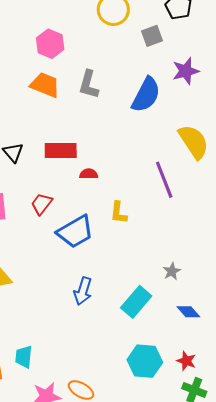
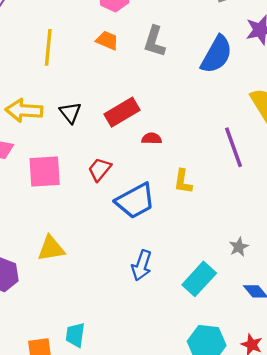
orange trapezoid: (45, 85) -> (107, 40), size x0.7
red rectangle: (61, 150) -> (122, 112), turned -32

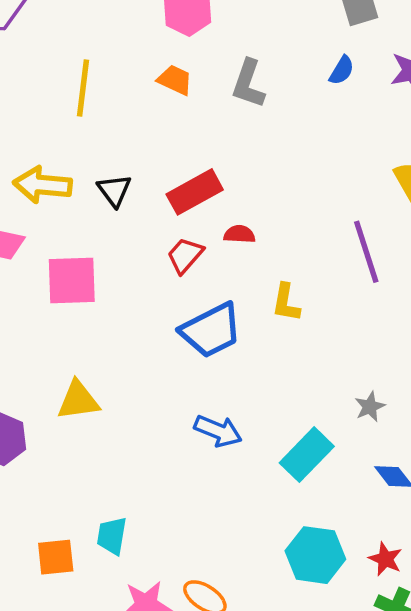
blue semicircle: (217, 54) -> (342, 70), moved, size x0.5
red trapezoid: (100, 169) -> (185, 255), moved
blue arrow: (142, 265) -> (218, 431), turned -88

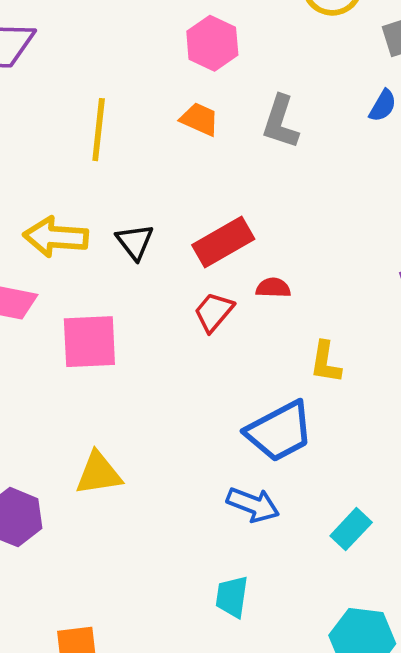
blue trapezoid: (211, 330) -> (279, 431), moved
cyan rectangle: (307, 455) -> (351, 529), size x0.7
cyan trapezoid: (112, 536) -> (232, 597), moved

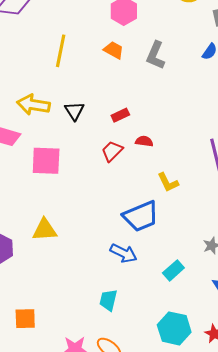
red rectangle: (223, 242) -> (120, 115), size x0.6
yellow L-shape: (326, 362) -> (168, 182), turned -40

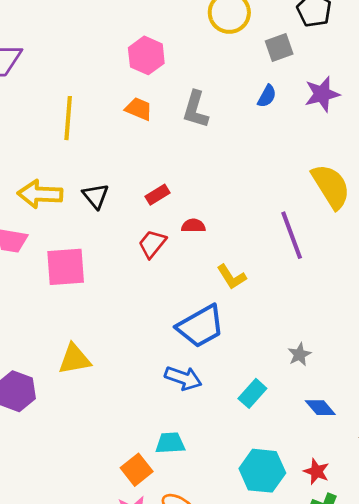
cyan trapezoid: (108, 300) -> (170, 443), turned 80
orange square: (25, 319) -> (137, 470), moved, turned -30

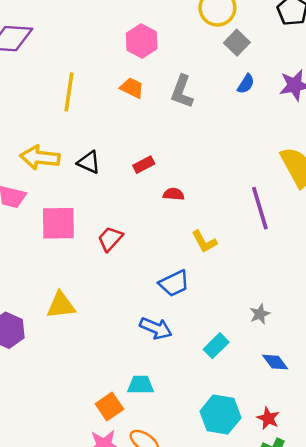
gray square: (279, 48) -> (237, 43), moved, turned -30
black triangle: (96, 196) -> (89, 162), turned -30
red trapezoid: (152, 244) -> (110, 239), moved
blue trapezoid: (200, 326) -> (174, 283), size x0.7

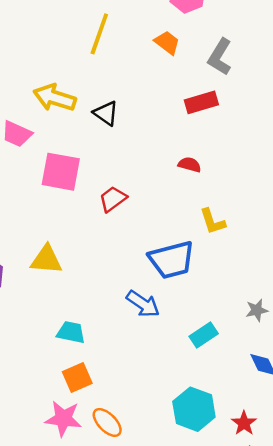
red rectangle: (144, 165) -> (201, 102), moved, size x1.4
blue trapezoid: (174, 283) -> (172, 260), size x1.4
cyan trapezoid: (141, 385) -> (71, 332), moved

